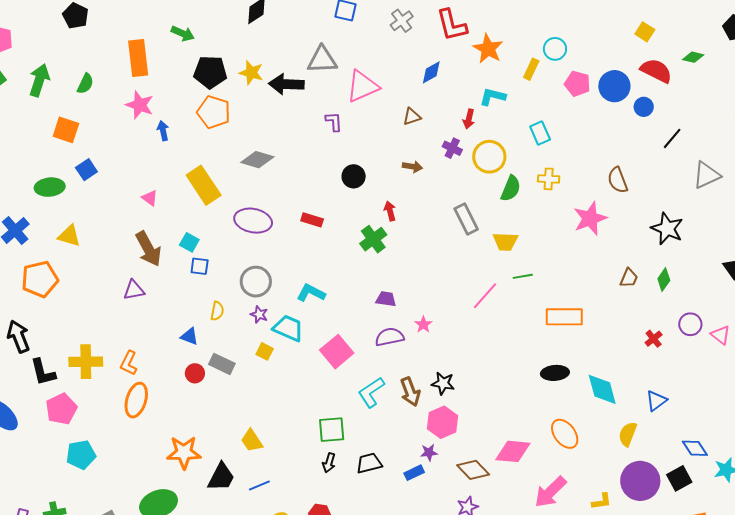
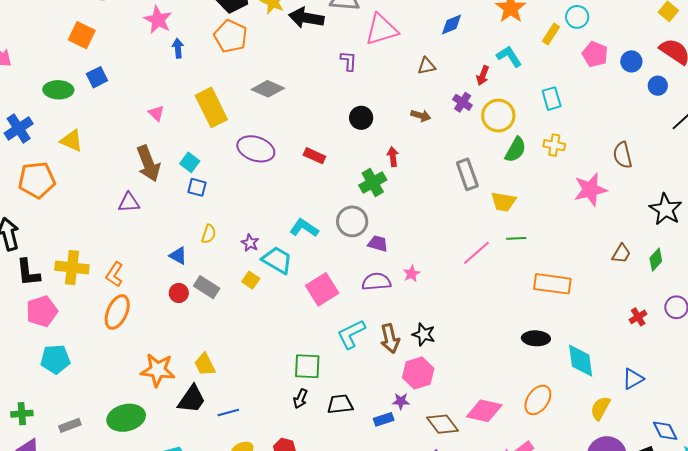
blue circle: (614, 86) -> (631, 61), size x0.7
cyan L-shape: (493, 97) -> (509, 56), turned 36
gray circle: (256, 282) -> (352, 221), moved
orange ellipse: (565, 434) -> (538, 400), turned 64
yellow trapezoid: (252, 441) -> (205, 364), moved

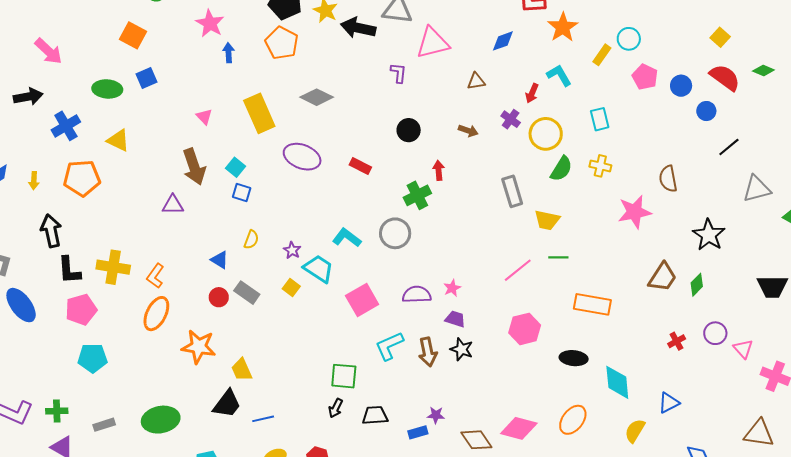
purple trapezoid: (378, 244) -> (455, 319), moved
brown trapezoid: (621, 254) -> (663, 277), size x1.5
orange star: (158, 370) -> (199, 347), moved
pink hexagon: (418, 373) -> (525, 329), moved

